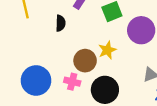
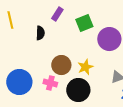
yellow star: (107, 50) -> (85, 67), moved

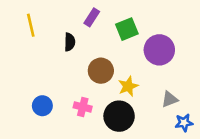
brown circle: (61, 65) -> (101, 71), moved
blue circle: (19, 82) -> (42, 106), size x0.6

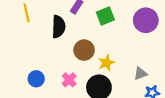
black semicircle: (70, 42) -> (59, 27), size x1.5
purple circle: (159, 50) -> (146, 20), moved
pink cross: (83, 107) -> (69, 80), turned 32

